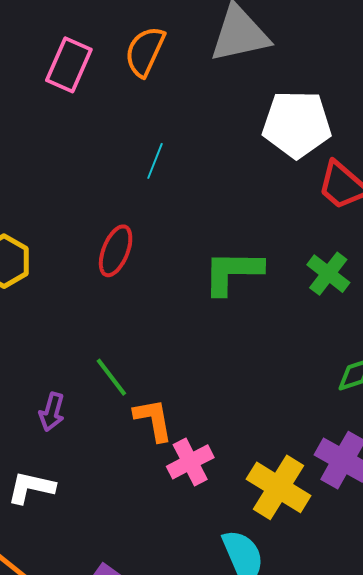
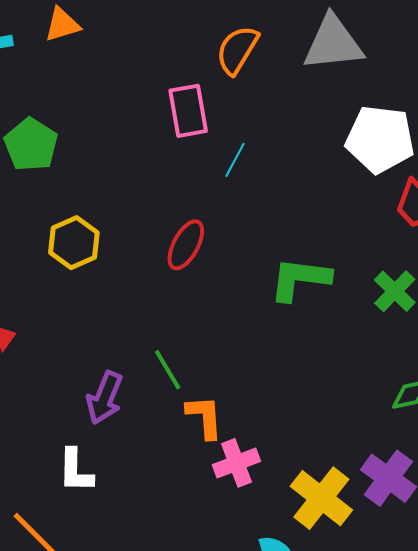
pink rectangle: (69, 65) -> (188, 111), moved, turned -40
purple arrow: (52, 412) -> (105, 398), size x1.4
white L-shape: (31, 488) -> (75, 471), turned -108

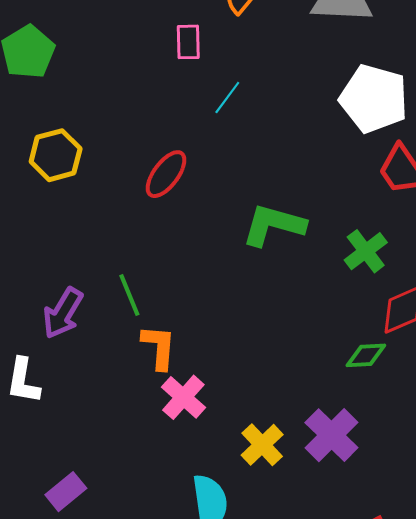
pink rectangle: (188, 111) -> (188, 42), size x0.7
pink cross: (236, 463) -> (183, 397), turned -36
yellow cross: (321, 498) -> (262, 445), size x0.7

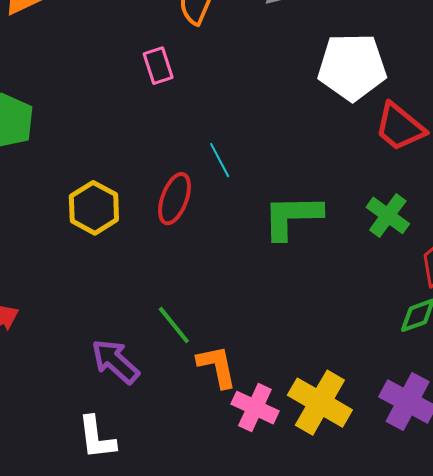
cyan line: (227, 97) -> (220, 160), moved, turned -48
yellow hexagon: (56, 155) -> (94, 208), moved
purple arrow: (63, 313) -> (115, 361), turned 118
yellow cross: (262, 445) -> (320, 403), moved, size x1.4

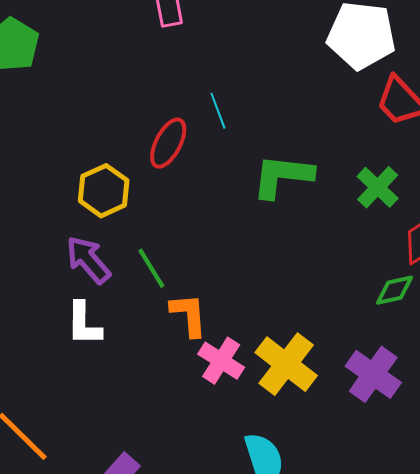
yellow hexagon: (94, 208) -> (104, 191), moved
purple arrow: (115, 361) -> (88, 260), moved
white L-shape: (97, 438) -> (84, 324), moved

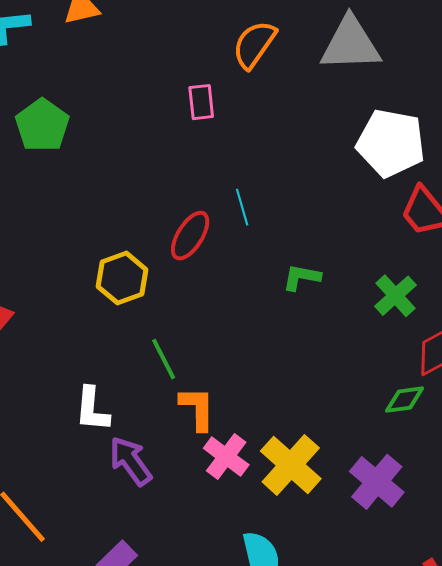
green L-shape: (283, 176) -> (302, 277), size x0.6
purple arrow: (88, 260) -> (131, 461), moved

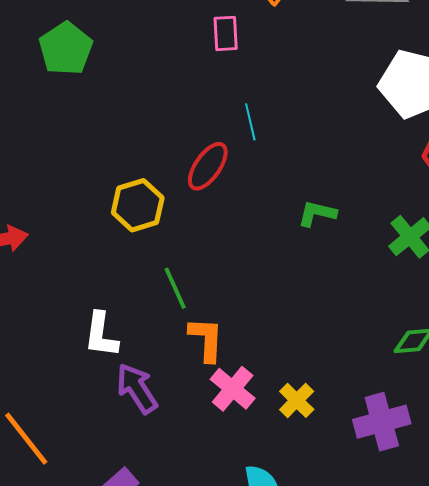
cyan line: (242, 207) -> (250, 122), moved
yellow cross: (291, 465) -> (297, 400), size x0.6
purple cross: (377, 482) -> (382, 422), turned 32

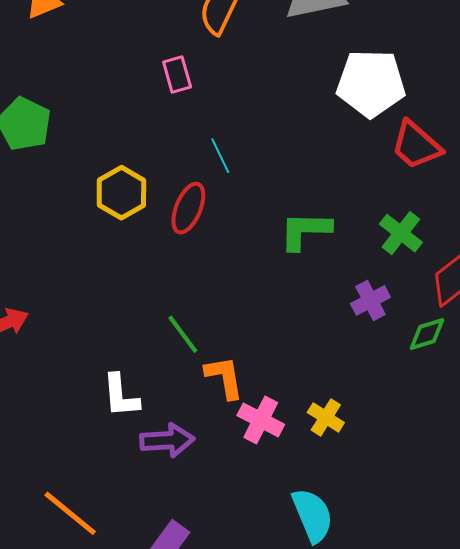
yellow hexagon: (138, 205) -> (121, 193), moved
green L-shape: (317, 214) -> (305, 231), size x1.4
purple arrow: (137, 388) -> (167, 440), turned 132
purple cross: (382, 422) -> (370, 300), moved, size x0.7

